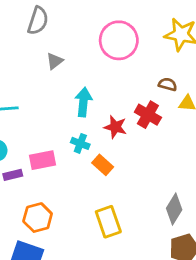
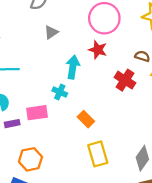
red star: (115, 127) -> (98, 50), moved
cyan cross: (80, 143) -> (60, 92), moved
yellow rectangle: (108, 222) -> (98, 154), moved

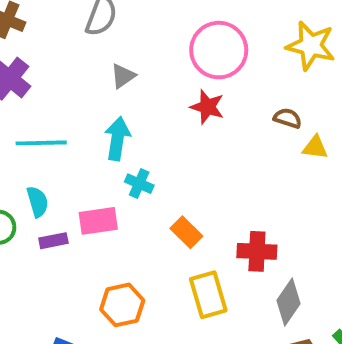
cyan arrow: (73, 67) -> (117, 139), moved
red cross: (125, 80) -> (257, 251), moved, turned -30
orange hexagon: (30, 159) -> (122, 305), moved

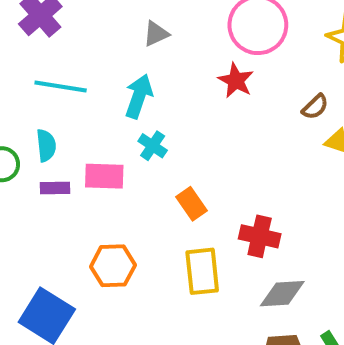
brown semicircle: (288, 118) -> (315, 107), turned 108
gray diamond: (289, 302) -> (282, 294), turned 42

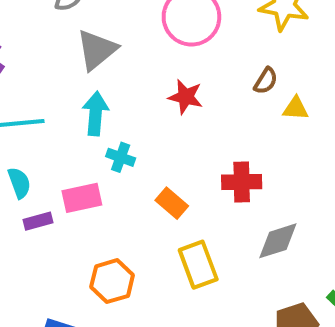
gray triangle: (156, 34) -> (97, 50), size x1.6
red star: (236, 81) -> (186, 97), moved
red cross: (260, 236) -> (242, 182), moved
gray diamond: (282, 294) -> (278, 241), moved

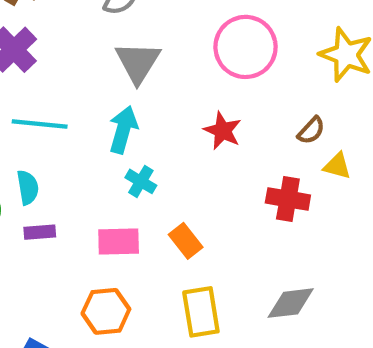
gray triangle: (97, 50) -> (138, 62), turned -30
red cross: (242, 182) -> (288, 199), moved
pink rectangle: (82, 198) -> (119, 242), moved

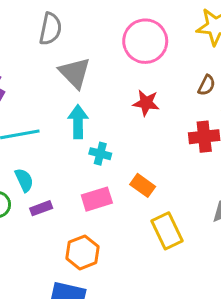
orange hexagon: (106, 311) -> (82, 252), moved

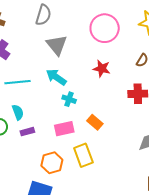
cyan arrow: (78, 122) -> (56, 77), turned -60
yellow rectangle: (167, 231) -> (83, 155), moved

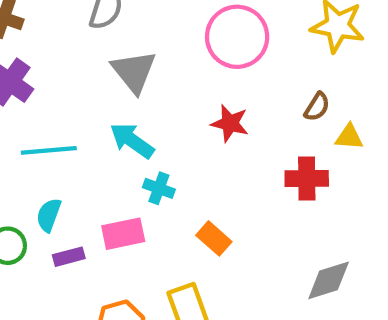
cyan semicircle: (18, 112) -> (49, 215), turned -140
pink rectangle: (64, 129) -> (123, 234), moved

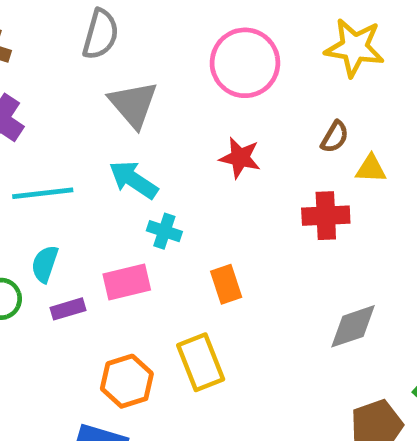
orange rectangle: (214, 238) -> (226, 284), turned 32

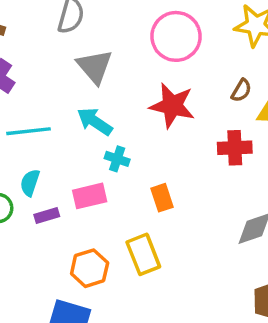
red star: (240, 158) -> (172, 106), size x1.5

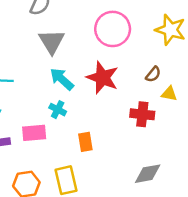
cyan arrow: (95, 122) -> (62, 79), moved

